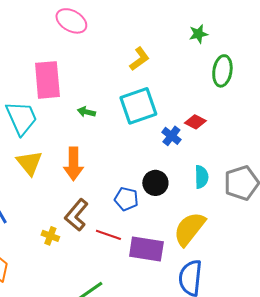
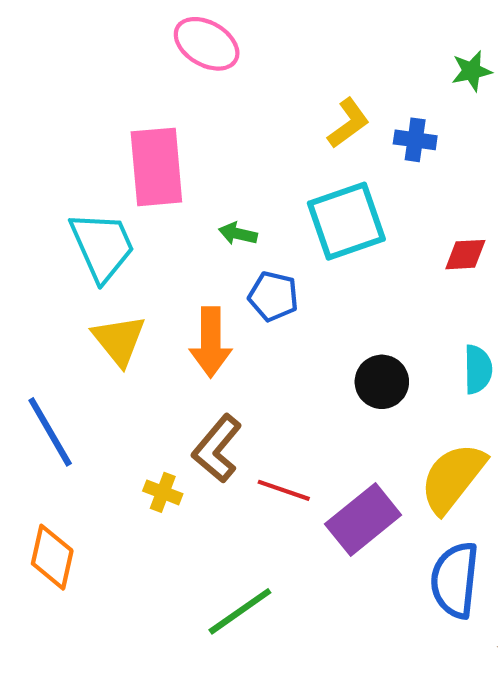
red diamond: (195, 122) -> (465, 255), turned -30
blue cross: (171, 136) -> (415, 140), moved, turned -30
blue pentagon: (126, 199) -> (273, 296), moved
purple rectangle: (146, 249) -> (363, 520), turned -48

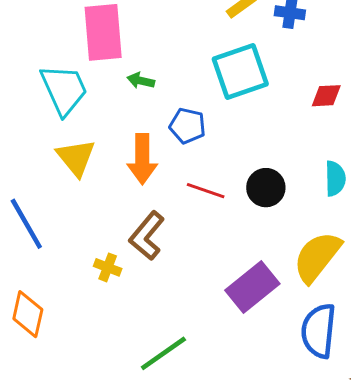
green arrow: (238, 234) -> (141, 81), moved
red line: (284, 490) -> (206, 191), moved

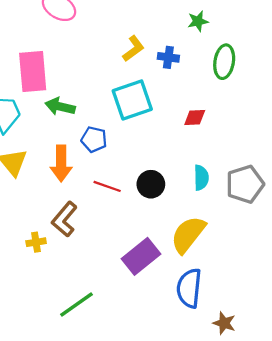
green arrow: (141, 81) -> (60, 107), size x1.5
yellow cross: (108, 267) -> (36, 242), turned -30

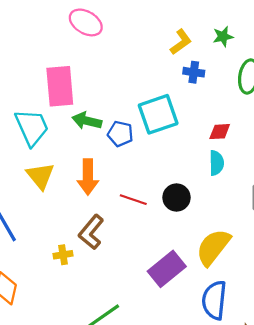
yellow L-shape: (133, 49) -> (181, 42), moved
blue pentagon: (94, 139) -> (120, 134), moved
cyan semicircle: (201, 178) -> (216, 163), moved

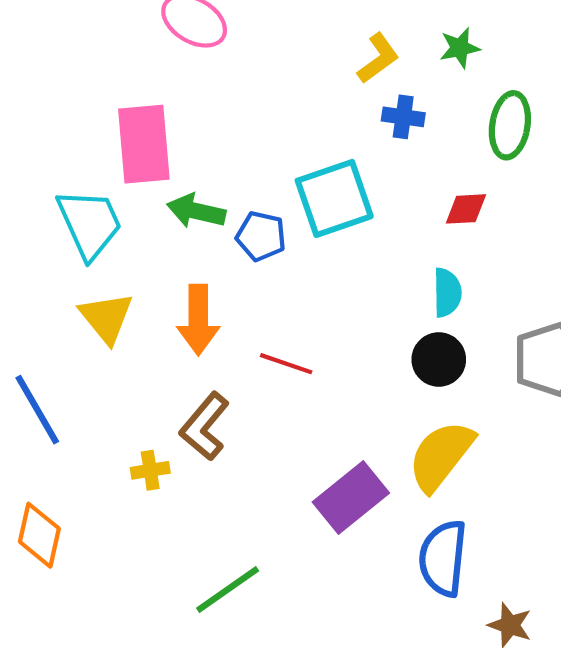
red diamond: (220, 132) -> (466, 209), moved
black circle: (176, 197) -> (439, 359), moved

